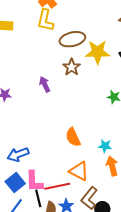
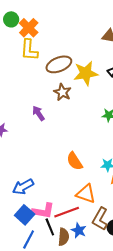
pink L-shape: (34, 181) -> (43, 211), turned -70

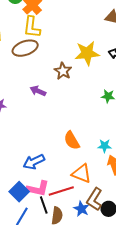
brown ellipse: (59, 64) -> (25, 48), moved
purple arrow: (38, 113) -> (38, 91), turned -35
blue arrow: (23, 187) -> (34, 162), moved
blue star: (79, 230) -> (81, 209), moved

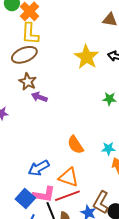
yellow star: (87, 53) -> (86, 57), turned -30
brown star: (63, 71) -> (28, 82), moved
orange triangle: (81, 174) -> (69, 177), moved

